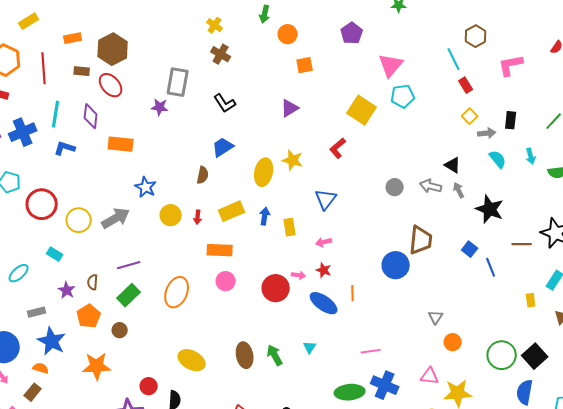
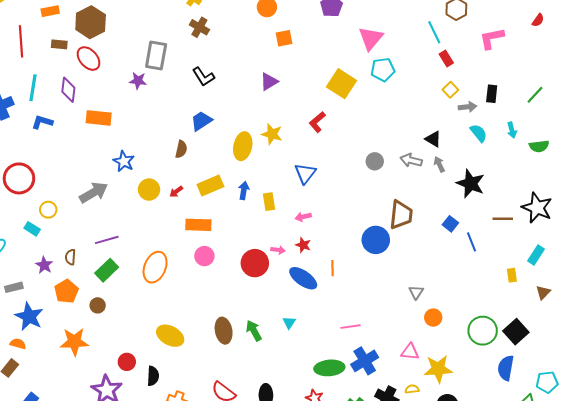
red arrow: (198, 217) -> (176, 192), turned 48
yellow circle: (79, 220) -> (48, 210), moved, size x0.7
blue cross: (385, 385) -> (365, 361), turned 36

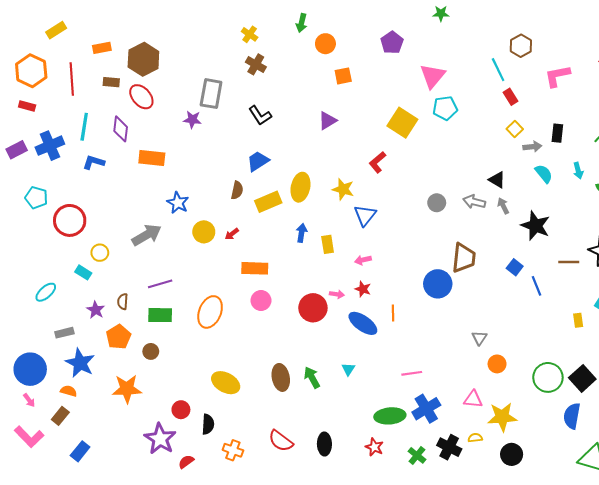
yellow star: (272, 134) -> (343, 189), moved
yellow rectangle: (210, 185) -> (268, 202), moved
green rectangle: (107, 270) -> (160, 315), turned 45

